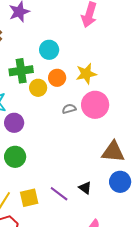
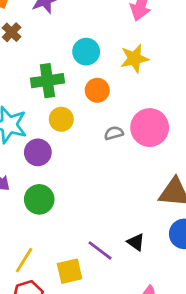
yellow star: (86, 74) -> (134, 59), moved
yellow circle: (38, 88) -> (61, 119), moved
yellow square: (29, 198) -> (70, 271), moved

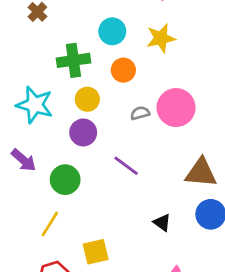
purple circle: (38, 152) -> (83, 132), moved
purple line: (100, 250) -> (126, 166), moved
yellow line: (24, 260) -> (50, 224), moved

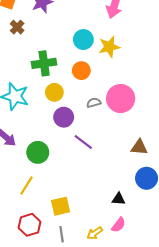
cyan circle: (112, 31) -> (83, 40), moved
purple circle: (83, 132) -> (64, 117), moved
brown triangle: (201, 173) -> (139, 147), size x0.7
black triangle: (162, 223) -> (119, 199), moved, turned -32

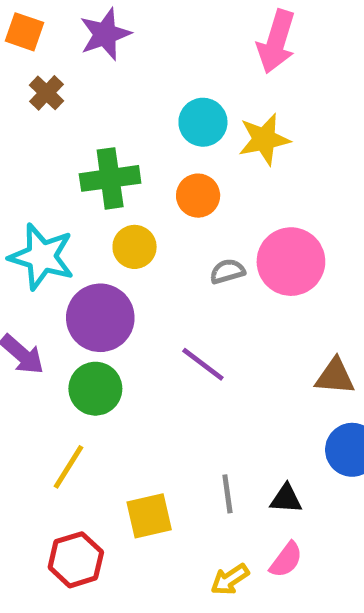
purple circle: (64, 117) -> (100, 318), moved, size x1.4
gray line: (62, 234) -> (227, 494), moved

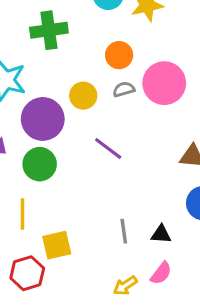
orange circle: (198, 196) -> (119, 55), moved
yellow circle: (135, 247) -> (83, 96), moved
yellow line: (68, 467) -> (22, 214), turned -32
yellow square: (149, 516) -> (57, 245), moved

